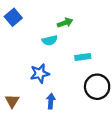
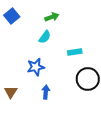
green arrow: (65, 23) -> (52, 17), moved
cyan semicircle: (50, 40) -> (45, 37), turned -40

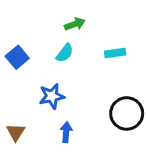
blue square: (12, 16) -> (17, 57), moved
cyan rectangle: (75, 52) -> (115, 53), moved

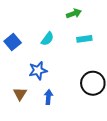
green arrow: (75, 24) -> (74, 13), moved
brown triangle: (16, 132) -> (20, 94), moved

